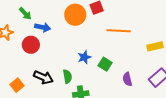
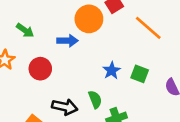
blue arrow: (43, 27) -> (67, 41), moved
orange line: (119, 31) -> (148, 28), turned 50

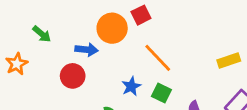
orange line: (148, 28) -> (158, 58), moved
red circle: (40, 69) -> (73, 76), moved

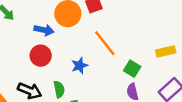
red circle: (73, 76) -> (41, 56), moved
green square: (161, 93) -> (132, 69), moved

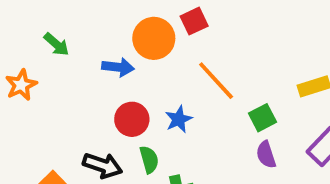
red circle: (41, 56) -> (132, 119), moved
green square: (132, 69) -> (263, 118), turned 35

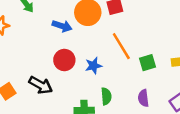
green square: (263, 118) -> (148, 63), moved
green semicircle: (149, 160) -> (106, 96), moved

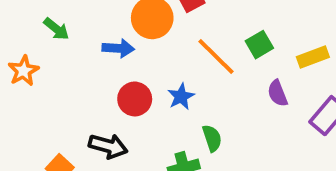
green square: (148, 63) -> (259, 45), moved
purple semicircle: (143, 98) -> (278, 93), moved

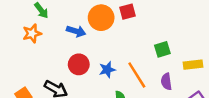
orange line: (216, 56) -> (137, 75), moved
orange star: (23, 71) -> (32, 33), moved

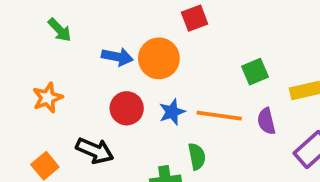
orange circle: (101, 18) -> (159, 58), moved
orange star: (32, 33) -> (48, 98), moved
orange line: (137, 75) -> (219, 116), turned -44

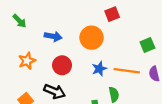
green arrow: (60, 30) -> (19, 21), moved
blue arrow: (117, 57) -> (53, 36), moved
red circle: (127, 108) -> (62, 65), moved

